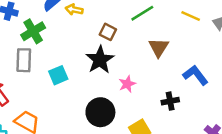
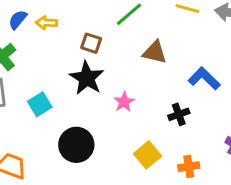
brown triangle: (159, 47) -> (155, 52), turned -40
black circle: (100, 112) -> (76, 145), moved

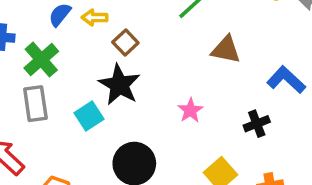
brown square: (91, 43) -> (125, 42), moved, turned 30
black star: (87, 78) -> (119, 85), moved

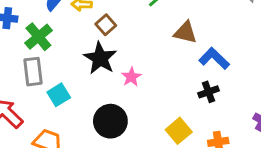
blue L-shape: (286, 80) -> (214, 58), moved
pink star: (190, 110) -> (131, 77), moved
cyan square: (89, 116) -> (59, 95), moved

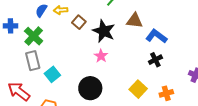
black star: (100, 58) -> (104, 31), moved

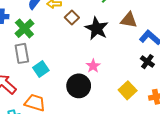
pink star: (101, 56) -> (93, 66), moved
black cross: (155, 60) -> (147, 62), turned -32

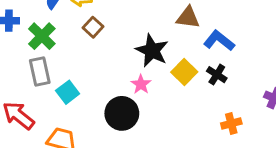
brown square: (72, 18) -> (93, 27), moved
black star: (97, 28) -> (152, 51), moved
yellow square: (128, 90) -> (184, 72), moved

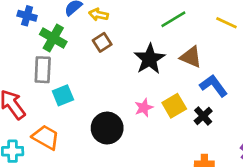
green cross: (42, 36) -> (53, 38), turned -30
black star: (152, 51) -> (150, 59), moved
pink star: (141, 84) -> (144, 108), moved

